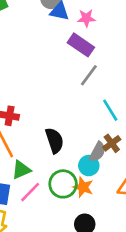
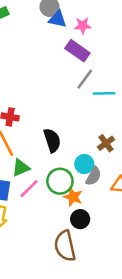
cyan line: (110, 110) -> (104, 93), moved, turned -60
gray semicircle: (98, 152) -> (93, 176), moved
orange star: (83, 187) -> (73, 197), moved

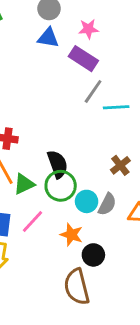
blue triangle: (57, 19) -> (48, 38), moved
cyan circle: (84, 164) -> (87, 201), moved
green triangle: (21, 168) -> (24, 184), moved
green circle: (60, 181) -> (61, 186), moved
orange star: (73, 197) -> (71, 235), moved

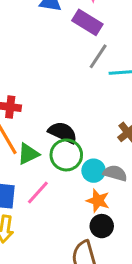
black semicircle: (58, 164) -> (63, 132), turned -44
gray semicircle: (107, 204) -> (115, 173), turned -100
orange star: (71, 235) -> (98, 201), moved

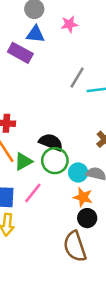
purple rectangle: (87, 22) -> (20, 53), moved

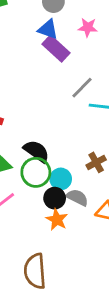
purple rectangle: (20, 53) -> (56, 48), moved
cyan circle: (78, 172) -> (61, 179), moved
black circle: (87, 218) -> (55, 198), moved

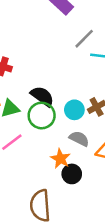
cyan circle: (61, 179) -> (74, 110), moved
black circle: (55, 198) -> (72, 174), moved

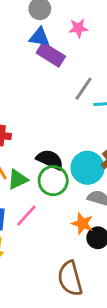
cyan circle: (74, 110) -> (87, 168), size x1.5

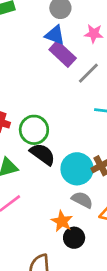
gray line: (84, 89) -> (88, 73), moved
green circle: (53, 181) -> (34, 130), moved

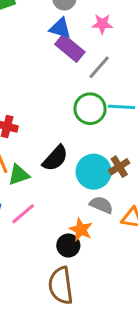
green circle: (34, 130) -> (90, 109), moved
black semicircle: (43, 154) -> (55, 158), turned 100
black circle: (74, 238) -> (68, 245), moved

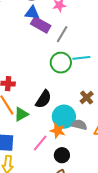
cyan circle: (94, 172) -> (64, 117), moved
pink line: (23, 214) -> (40, 143), moved
orange star: (81, 230) -> (58, 131), moved

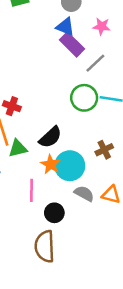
gray semicircle: (79, 125) -> (84, 194), moved
orange star: (58, 131) -> (51, 164), moved
pink line: (40, 143) -> (32, 190), turned -54

